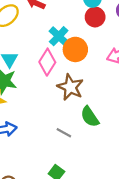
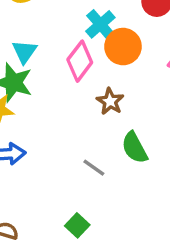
brown star: (70, 87) -> (110, 101), size x0.7

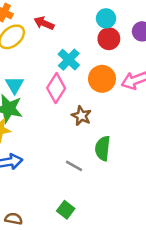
orange circle: (123, 47) -> (102, 79), moved
green semicircle: (135, 148) -> (103, 148), turned 40

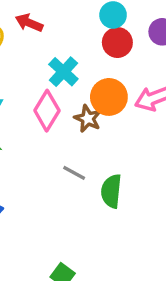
brown star: (81, 116) -> (88, 119), moved
gray line: (74, 166) -> (74, 173), moved

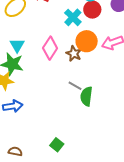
cyan cross: (63, 72) -> (73, 17), moved
gray line: (74, 173) -> (75, 86), moved

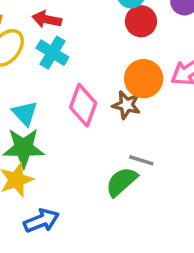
cyan cross: (73, 17) -> (52, 53), moved
green semicircle: (86, 96) -> (121, 182), moved, turned 54

